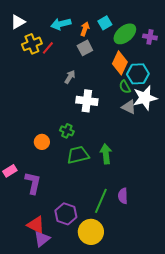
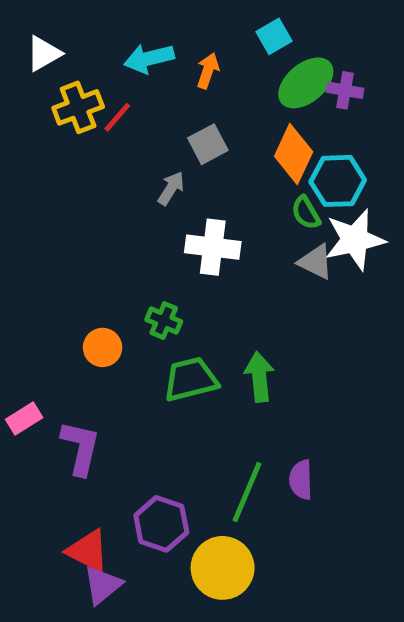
cyan square: (105, 23) -> (274, 36), moved
purple cross: (150, 37) -> (345, 90), moved
gray square: (85, 48) -> (208, 144), moved

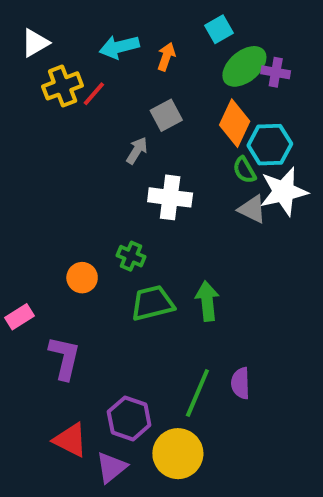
pink rectangle: (24, 419) -> (20, 317), moved
purple triangle: (103, 585) -> (111, 467), moved

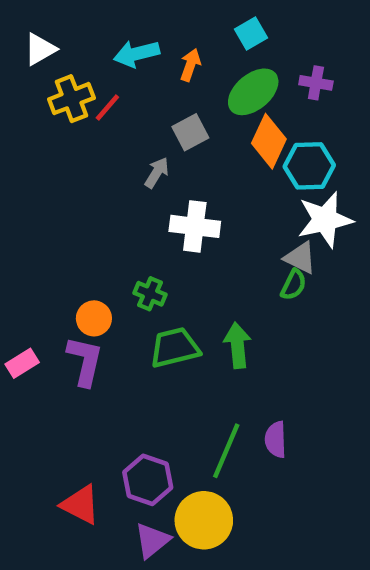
green ellipse: (244, 66) -> (253, 92), moved
green semicircle: (244, 170) -> (294, 285), moved, turned -124
gray triangle: (252, 209) -> (300, 258), moved
purple L-shape: (64, 358) -> (85, 361), moved
purple triangle: (111, 467) -> (152, 540), moved

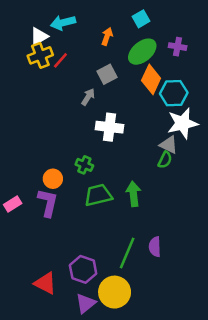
white triangle: (40, 49) -> (39, 36), moved
cyan arrow: (137, 54) -> (63, 23), moved

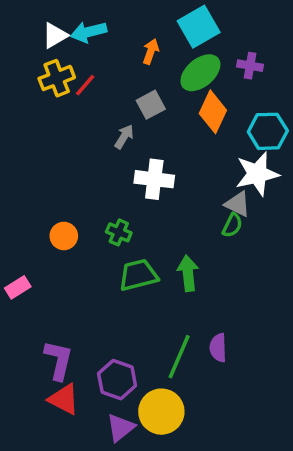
cyan square: (141, 19) -> (199, 27), size x1.6
white triangle: (39, 36) -> (55, 35), moved
cyan hexagon: (174, 93) -> (268, 131), moved
orange circle: (53, 179) -> (64, 236), moved
purple L-shape: (48, 203) -> (58, 360), moved

